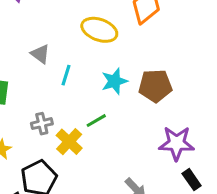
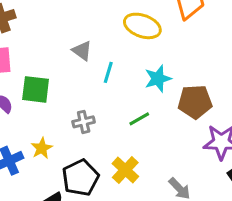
brown pentagon: (155, 86) -> (195, 102), moved
yellow cross: (69, 142) -> (125, 170), moved

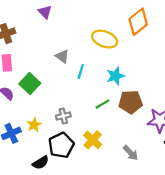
green square: (36, 89) -> (30, 83), turned 36
brown pentagon: (195, 102) -> (131, 102), moved
gray cross: (84, 122) -> (63, 116), moved

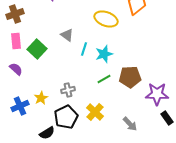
cyan star: (115, 76) -> (104, 54), moved
green square: (30, 83) -> (37, 49), moved

